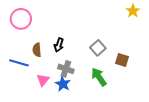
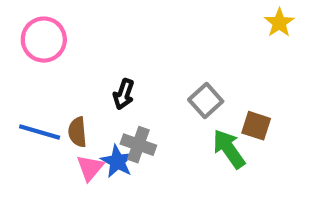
brown semicircle: (37, 50) -> (77, 132), moved
green arrow: (99, 77) -> (229, 149), moved
blue star: (63, 84) -> (117, 161), moved

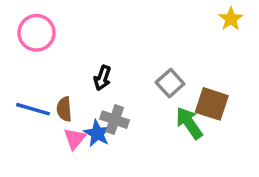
brown square: (256, 126) -> (212, 104), size x1.4

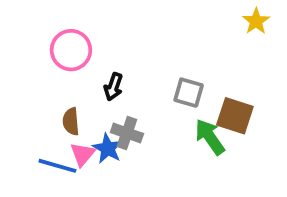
pink circle: (36, 33) -> (71, 50), moved
gray square: (170, 83) -> (189, 93), turned -32
blue line: (33, 109) -> (57, 166), moved

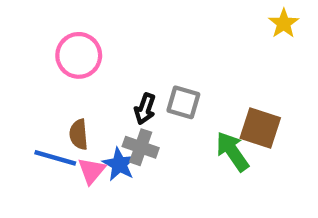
black arrow: (113, 87) -> (145, 109), moved
gray square: (189, 93) -> (183, 102), moved
blue line: (57, 166) -> (55, 158), moved

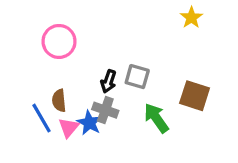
yellow star: (284, 23) -> (191, 18), moved
green arrow: (232, 151) -> (156, 118), moved
blue line: (55, 158) -> (41, 118), turned 44

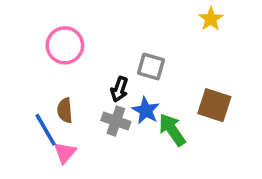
gray square: (137, 77) -> (151, 66), moved
blue star: (89, 123) -> (146, 110), moved
pink triangle: (69, 128) -> (65, 153), moved

